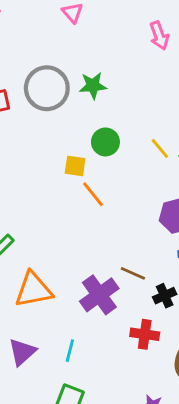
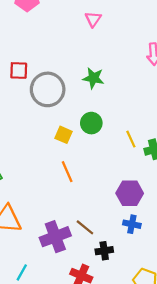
gray circle: (47, 88) -> (48, 89), moved
orange line: (93, 194) -> (67, 172), moved

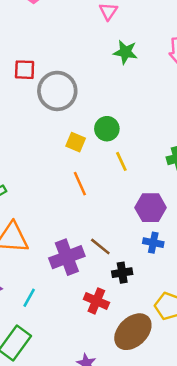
green star: (93, 78) -> (125, 52), moved
yellow line: (131, 139) -> (121, 161), moved

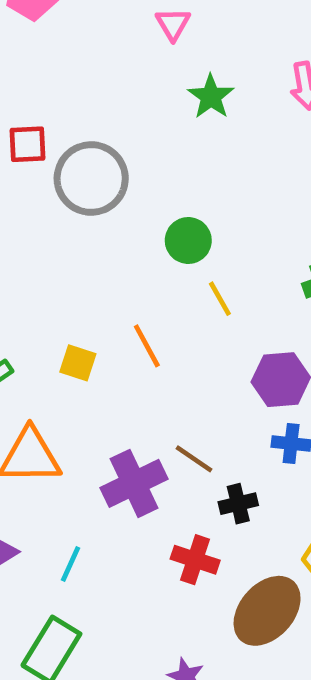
green star: (125, 52) -> (211, 97), turned 30
yellow square: (76, 142) -> (78, 363), moved

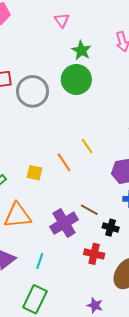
green circle: (188, 241) -> (76, 79), moved, size x1.5
yellow line: (220, 299) -> (87, 146), moved
black cross: (238, 504) -> (111, 228), turned 35

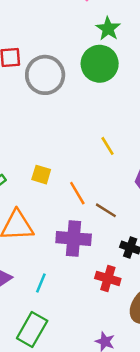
orange line: (64, 162) -> (77, 193), moved
brown line: (89, 210) -> (106, 210), moved
purple cross: (64, 223) -> (74, 238), turned 32

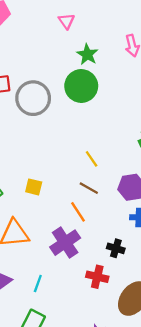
orange line: (77, 193) -> (78, 212), moved
brown line: (106, 210) -> (89, 188), moved
purple cross: (74, 238) -> (65, 243), turned -36

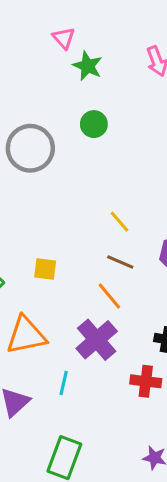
green star: (87, 54) -> (88, 66), moved
green circle: (81, 86) -> (94, 124), size x0.6
cyan line: (38, 284) -> (64, 383), moved

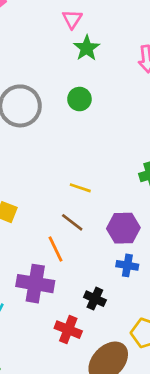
yellow line: (120, 222) -> (80, 188), turned -45
purple cross: (97, 340) -> (35, 284), turned 36

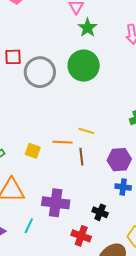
green circle: (79, 99) -> (84, 66), size x1.8
brown line: (72, 222) -> (81, 157), turned 48
orange line: (56, 249) -> (62, 142), moved, turned -60

